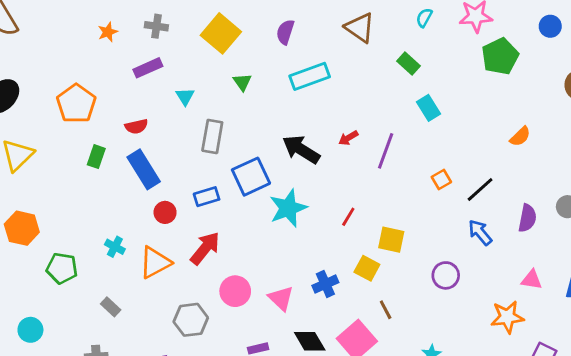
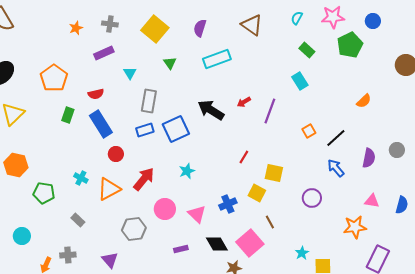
blue circle: (550, 26) -> (373, 21), moved
green rectangle: (408, 63) -> (307, 50), moved
blue rectangle: (207, 197) -> (145, 130), moved
cyan star: (288, 208) -> (187, 171), moved, size x0.6

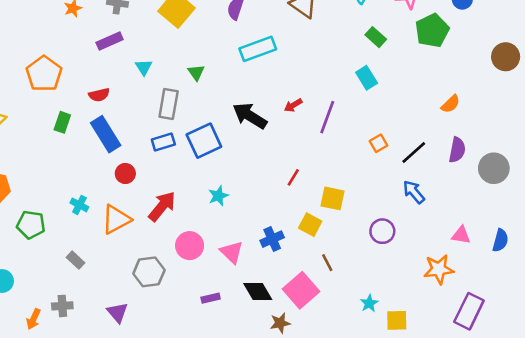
green triangle: (170, 63) -> (196, 73), moved
gray circle: (397, 150) -> (494, 168), size x1.5
purple semicircle: (369, 158) -> (457, 150), moved

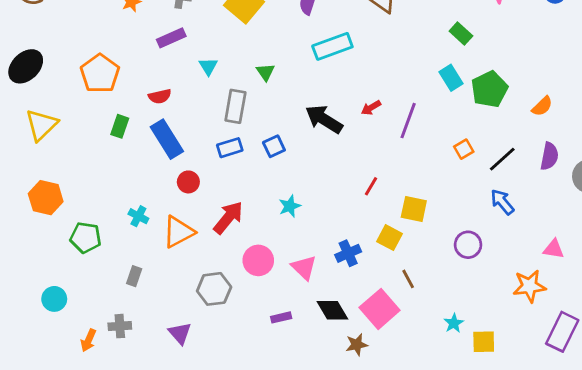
green pentagon: (432, 31) -> (489, 89), moved
blue square: (204, 141) -> (274, 146), size x0.6
gray rectangle: (75, 260) -> (134, 276), turned 66

